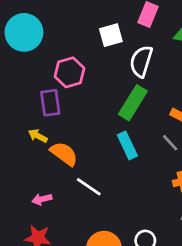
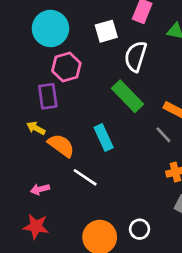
cyan circle: (24, 32) -> (50, 29), moved
green rectangle: (133, 103) -> (128, 96), turned -76
cyan rectangle: (127, 145) -> (104, 137), moved

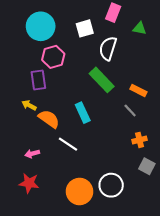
white circle: (140, 229) -> (111, 185), size x1.5

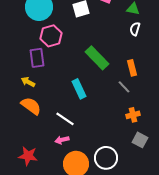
white semicircle: (108, 48) -> (135, 29), moved, size x0.6
orange rectangle: (138, 90) -> (132, 68), turned 49
orange semicircle: (49, 119) -> (31, 106), moved
pink arrow: (32, 154) -> (62, 140), moved

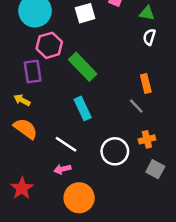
green rectangle: (97, 58) -> (83, 67), moved
red star: (28, 156) -> (22, 188), turned 30
white circle: (106, 158) -> (115, 151), moved

